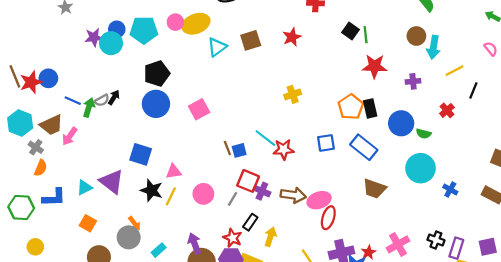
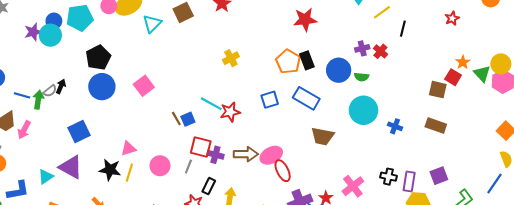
purple cross: (413, 81) -> (362, 48), moved
blue square: (141, 154) -> (79, 131), moved, turned -35
red ellipse: (328, 218) -> (283, 171), turned -35

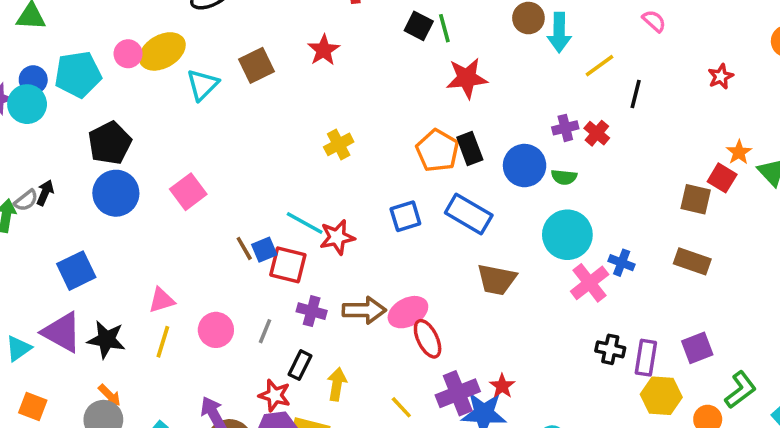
red square: (201, 147) -> (288, 265), moved
black star: (110, 170) -> (106, 340), moved
pink cross: (353, 186) -> (590, 283), moved

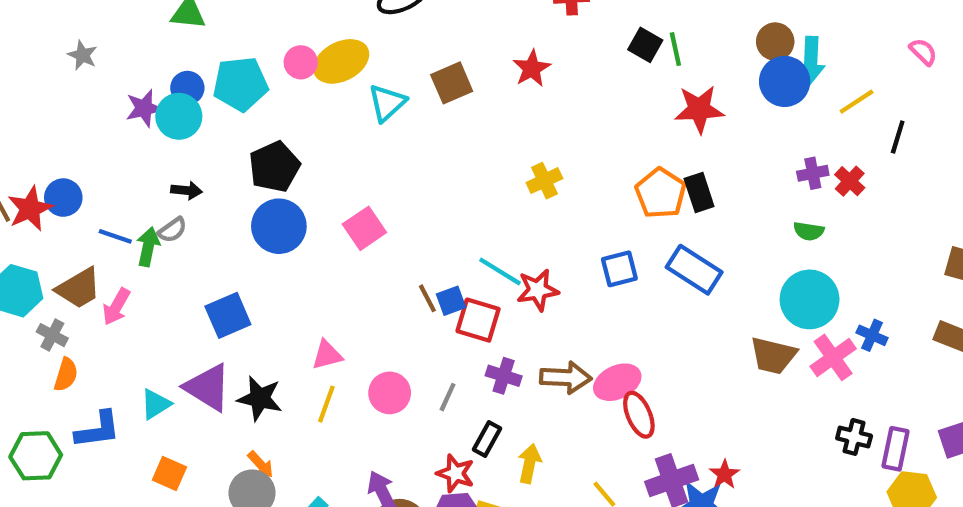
blue circle: (525, 166) -> (785, 81), moved
black arrow: (45, 193) -> (187, 190), moved, turned 70
brown trapezoid: (497, 280) -> (773, 356), moved

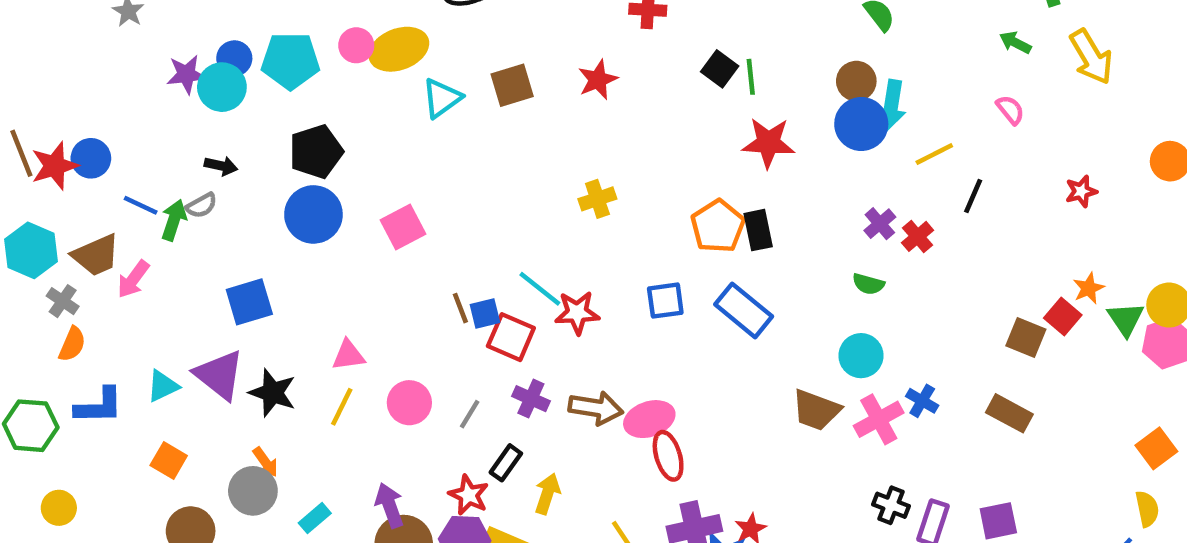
purple cross: (813, 173) -> (880, 224), turned -36
cyan circle: (810, 299) -> (861, 356), size x0.7

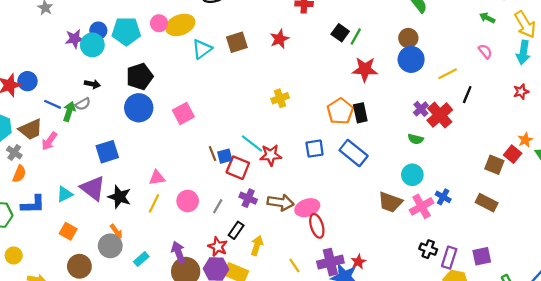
green line: (751, 77) -> (356, 37), turned 36
cyan arrow: (891, 105) -> (523, 52), moved
red cross: (918, 236) -> (440, 115), size x1.6

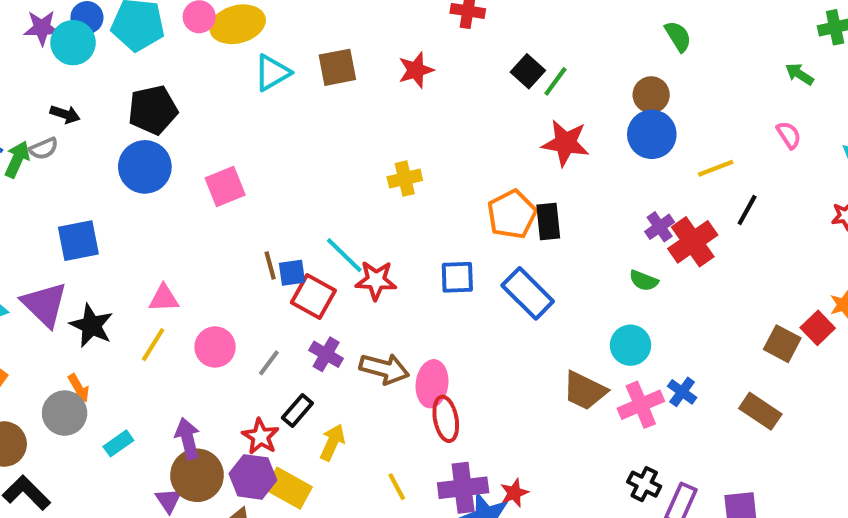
pink ellipse: (307, 208) -> (432, 384), turned -70

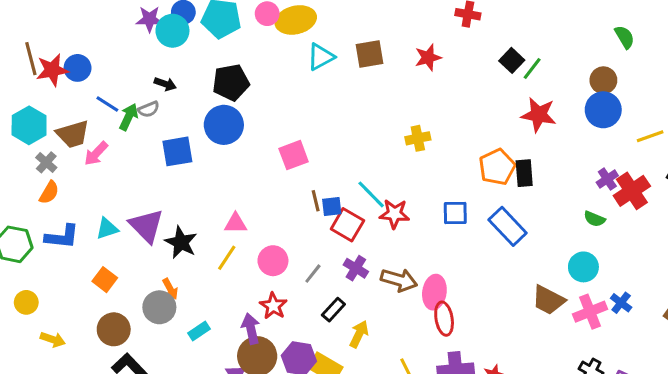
pink square: (225, 187) -> (294, 155), moved
blue square: (78, 241) -> (177, 151), moved
red star: (261, 436) -> (273, 306), moved

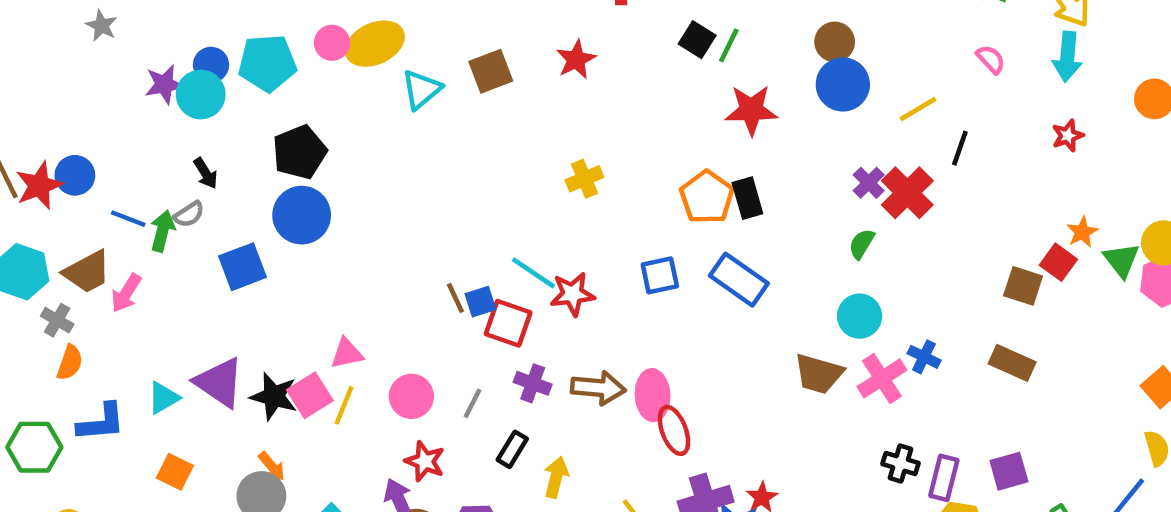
black arrow: (165, 84) -> (206, 173), turned 50
pink square: (294, 155) -> (310, 395), moved
green semicircle: (594, 219) -> (862, 244), turned 110

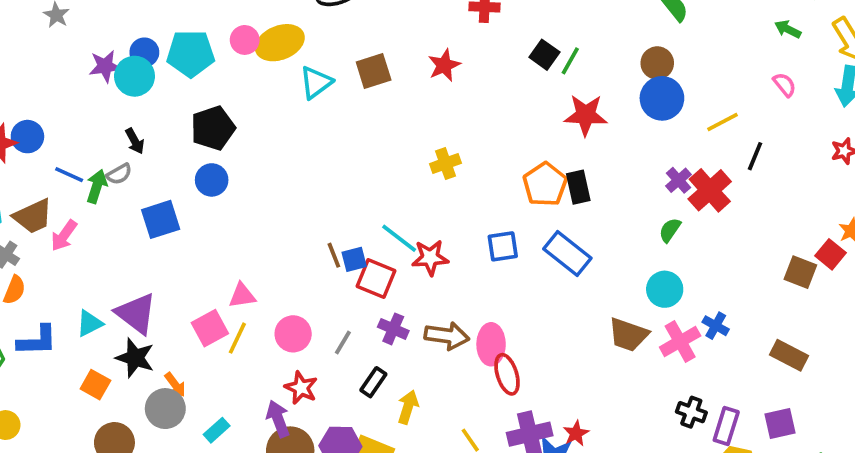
blue circle: (302, 215) -> (212, 180), size x0.7
brown rectangle: (1012, 363) -> (789, 355), moved
black star: (274, 396) -> (135, 358), moved

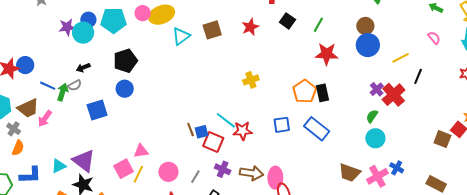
black square: (544, 55) -> (287, 21), moved
black arrow: (135, 141) -> (83, 68), turned 96
cyan circle: (665, 289) -> (375, 138), moved

